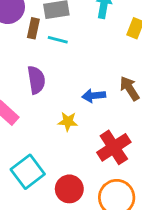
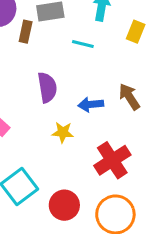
cyan line: (58, 40) -> (83, 44), moved
purple semicircle: (36, 80) -> (47, 87), moved

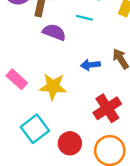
purple semicircle: (47, 87) -> (54, 32), moved, turned -60
yellow star: (63, 132) -> (53, 87), moved, size x1.6

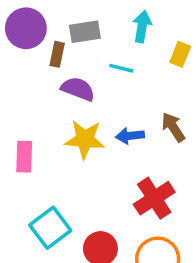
pink rectangle: (17, 79) -> (24, 157), turned 50
yellow star: (53, 87) -> (85, 139), moved

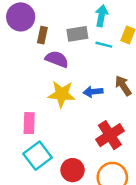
gray rectangle: (85, 32) -> (77, 34), moved
cyan line: (121, 68) -> (104, 45), moved
pink rectangle: (24, 157) -> (29, 123), moved

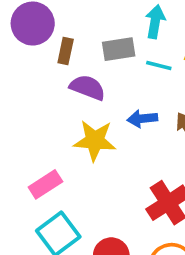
blue arrow: (93, 92) -> (142, 119), moved
pink rectangle: (29, 123) -> (45, 184), turned 55

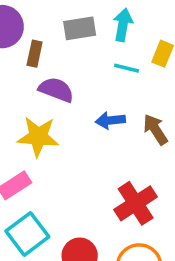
gray rectangle: (119, 49) -> (80, 28), moved
yellow star: (95, 141) -> (38, 137), moved

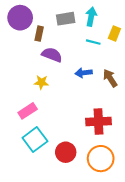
yellow star: (38, 137) -> (41, 82), size x0.6
red cross: (136, 203) -> (99, 121), turned 30

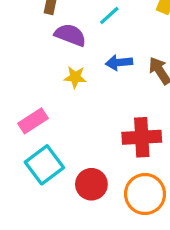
cyan line: (93, 42) -> (109, 15), moved, turned -56
yellow star: (41, 82) -> (75, 77), moved

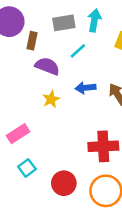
yellow star: (75, 77) -> (51, 99), turned -30
cyan square: (44, 165) -> (27, 168), size x0.6

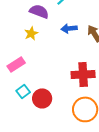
yellow star: (51, 99) -> (31, 33), moved
red circle: (64, 183) -> (42, 98), moved

